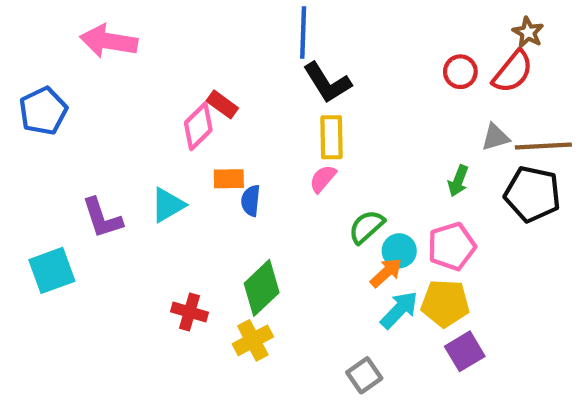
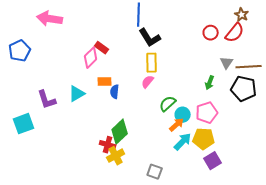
gray triangle: (495, 137) -> (227, 63), turned -40
red cross: (190, 312) -> (108, 145), moved
gray square: (364, 375) -> (155, 172), moved, turned -35

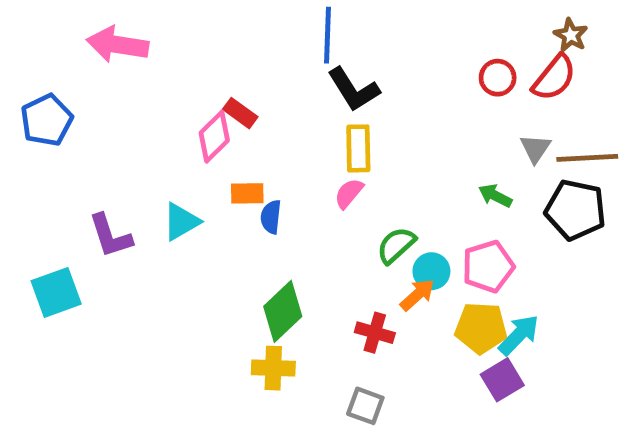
green arrow: (210, 83) -> (495, 196), turned 96
cyan arrow: (183, 142) -> (519, 335), moved
red cross: (108, 145) -> (375, 333), moved
yellow cross: (116, 156) -> (273, 368), turned 30

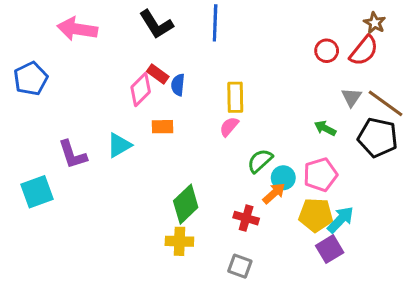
black L-shape: (354, 89) -> (156, 24), moved
brown line: (587, 158) -> (385, 103), turned 39
blue semicircle: (271, 217) -> (178, 85), moved

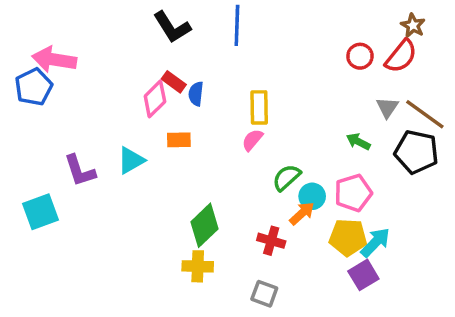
pink arrow: (77, 29) -> (54, 60), moved

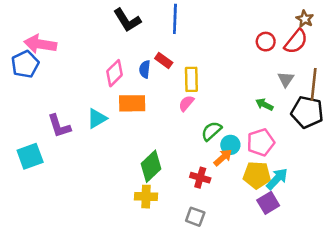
red rectangle: (174, 82) -> (164, 60), moved
brown line: (425, 114) -> (314, 84), turned 60
orange rectangle: (179, 140) -> (132, 103), size x1.5

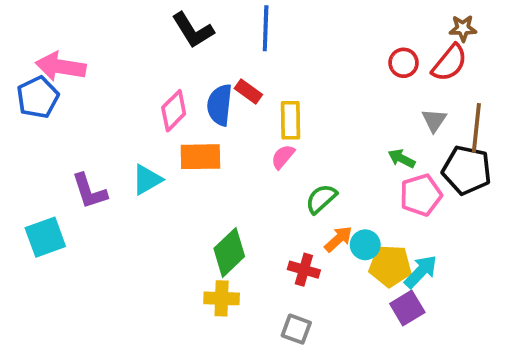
brown star: (305, 19) -> (463, 28), turned -30
blue semicircle: (145, 69) -> (220, 105), size x1.5
pink pentagon: (261, 142) -> (421, 195), moved
cyan circle: (230, 145) -> (365, 245), moved

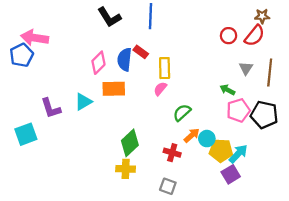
black pentagon: (467, 170) -> (264, 115), moved

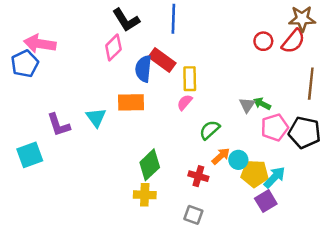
brown star: (262, 16) -> (302, 19), size x1.5
red rectangle: (141, 52) -> (162, 60), size x1.5
pink diamond: (98, 63) -> (113, 47), moved
gray triangle: (246, 68) -> (247, 105), moved
cyan triangle: (83, 102) -> (96, 117), turned -36

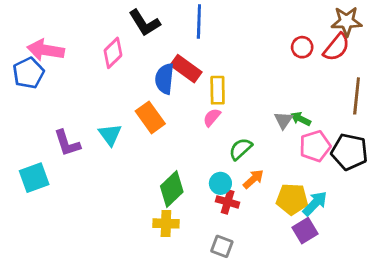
pink diamond: (113, 47) -> (113, 53), moved
orange rectangle: (131, 102) -> (150, 117), turned 55
cyan circle: (238, 160) -> (220, 183), moved

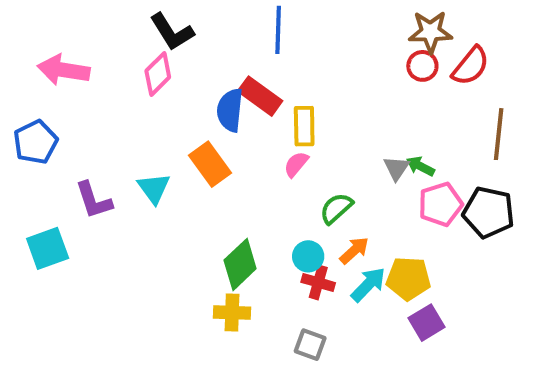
brown star: (347, 21) -> (430, 32), moved
black L-shape: (144, 23) -> (172, 32), moved
blue pentagon: (28, 73) -> (36, 142), moved
cyan arrow: (315, 203) -> (368, 284), moved

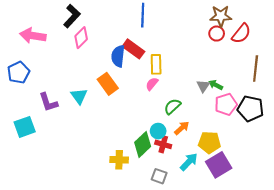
black L-shape: (172, 32) -> (72, 16), moved, turned -105
green diamond: (240, 264) -> (143, 144), moved
cyan arrow: (368, 284) -> (189, 162), moved
purple square: (426, 323) -> (219, 165), size x1.4

